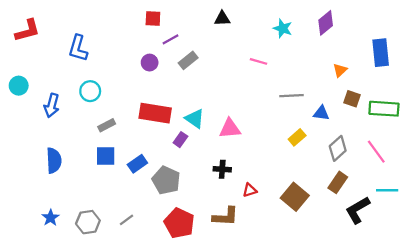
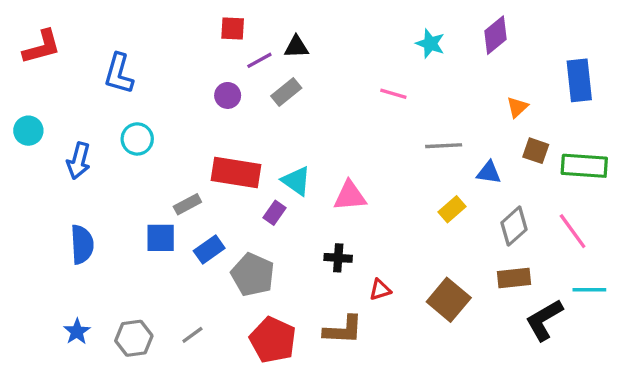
black triangle: (222, 19) -> (296, 47), moved
gray rectangle: (107, 125) -> (187, 204), moved
brown rectangle: (338, 182) -> (514, 278), turned 50

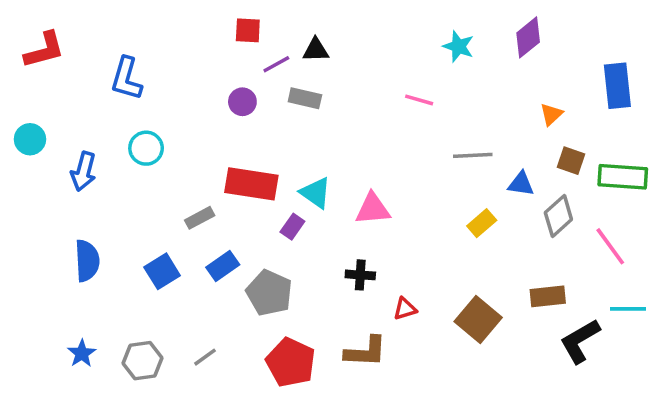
gray rectangle: (286, 92) -> (305, 98), turned 52
gray diamond: (514, 226) -> (558, 216), moved
blue square: (161, 238) -> (162, 271), moved, turned -32

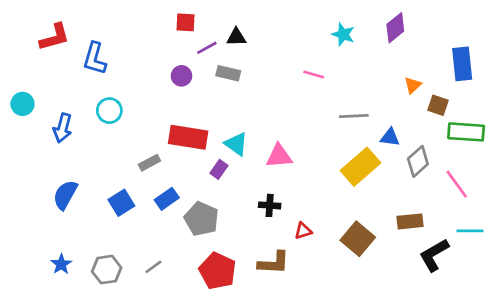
red L-shape: (44, 50) -> (55, 37), moved
brown square: (571, 161) -> (438, 105), moved
yellow rectangle: (482, 223) -> (361, 167), size x1.8
blue semicircle: (87, 261) -> (65, 195), turned -148

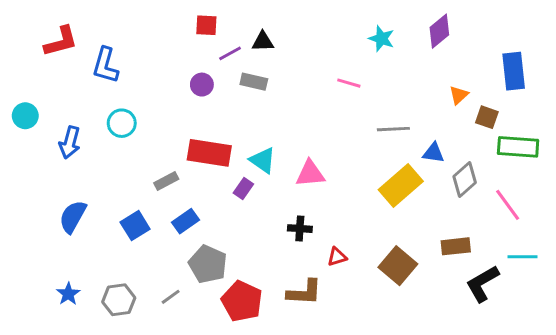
gray pentagon: (202, 219) -> (208, 264), moved

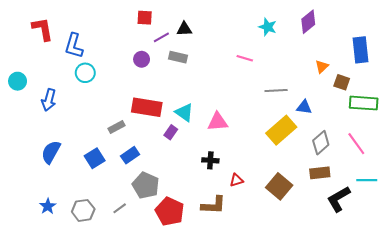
red L-shape: (61, 42) -> (43, 29), turned -85
cyan circle: (122, 123) -> (85, 73), moved
gray diamond: (465, 180) -> (321, 143), moved

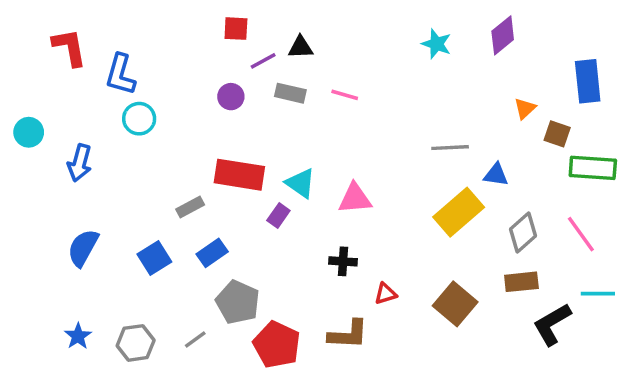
pink line: (245, 58) -> (345, 95), moved

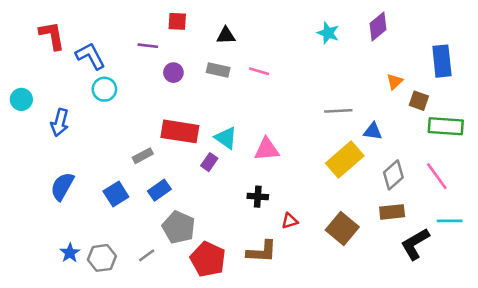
purple line: (263, 61) -> (148, 46), moved, turned 36
blue L-shape: (120, 74) -> (90, 56), turned 136
blue star: (78, 336) -> (70, 253), moved

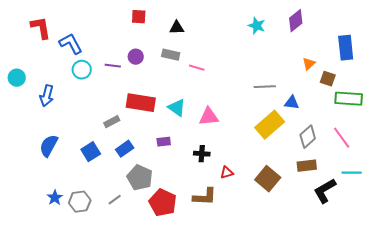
purple line: (148, 46) -> (113, 66), moved
pink line: (259, 71) -> (197, 68), moved
purple rectangle: (209, 162) -> (164, 142), moved, turned 48

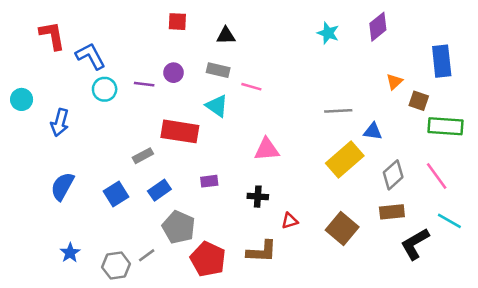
cyan triangle: (177, 108) -> (217, 106), moved
cyan line: (352, 173) -> (449, 221), turned 30
gray hexagon: (80, 202) -> (116, 266), moved

